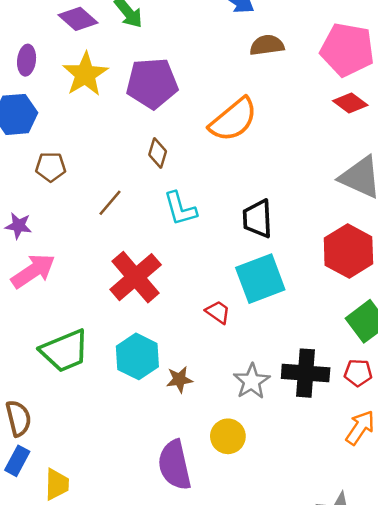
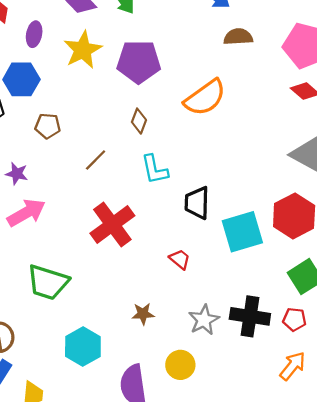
black trapezoid: (258, 219) -> (197, 203), moved
cyan square: (260, 279) -> (242, 232), moved
green trapezoid: (65, 351) -> (48, 282), turned 36
cyan hexagon: (137, 356) -> (83, 346), moved

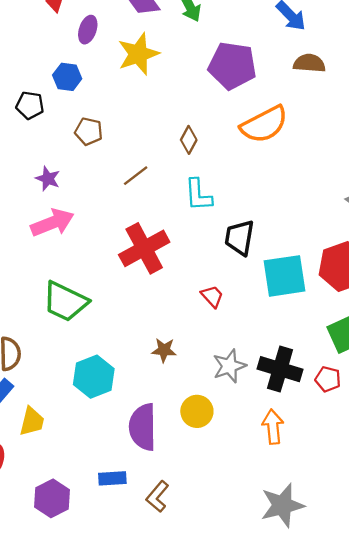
purple pentagon: (139, 62) -> (232, 66), moved
blue hexagon: (21, 79) -> (67, 77), size x0.7
orange arrow: (293, 366) -> (273, 427), moved, turned -52

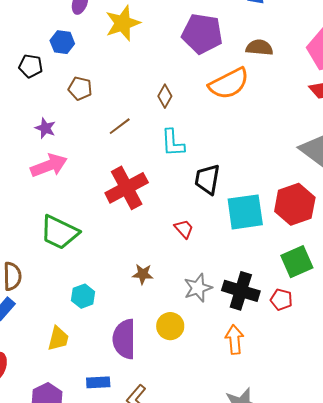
brown semicircle: (309, 63) -> (259, 48), moved
cyan hexagon: (94, 377) -> (83, 296), size x0.7
yellow trapezoid: (32, 421) -> (58, 339), moved

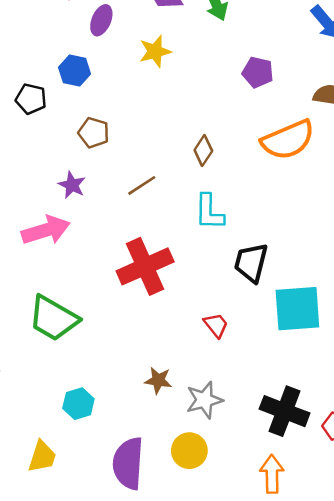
yellow star: (123, 23) -> (155, 51), size x0.7
purple pentagon: (202, 34) -> (258, 72), size x0.6
purple star: (45, 128) -> (72, 185), moved
gray star: (198, 288) -> (204, 400), moved

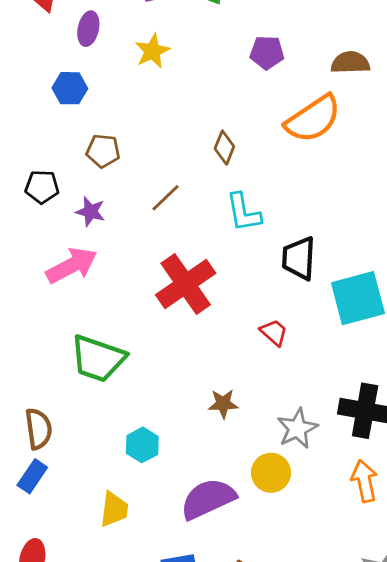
black pentagon: (31, 99) -> (42, 187), moved
gray star: (204, 400) -> (297, 429), moved
purple semicircle: (128, 463) -> (208, 499), turned 72

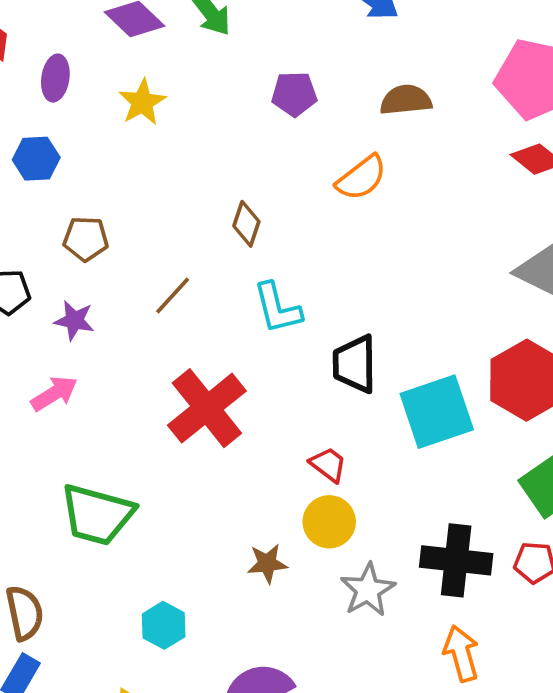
orange semicircle: (313, 119) -> (361, 178), size x0.7
pink arrow: (72, 265) -> (54, 394), size x0.7
yellow circle: (271, 473) -> (329, 522), moved

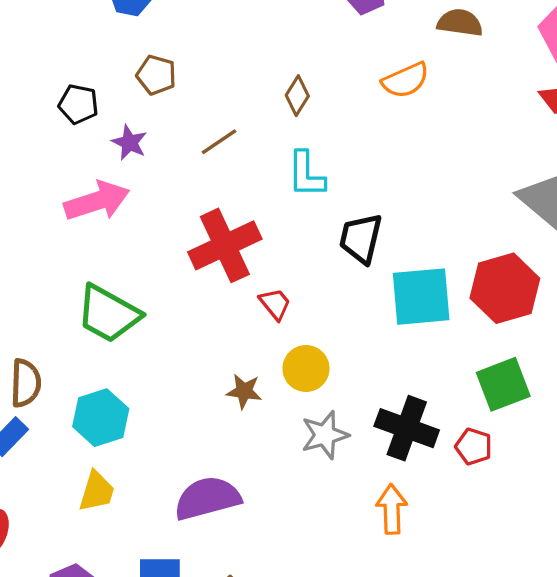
pink arrow: (54, 394) -> (97, 201), size x1.5
red trapezoid: (328, 465) -> (275, 304), moved
cyan hexagon: (164, 625) -> (101, 418), moved, size x1.4

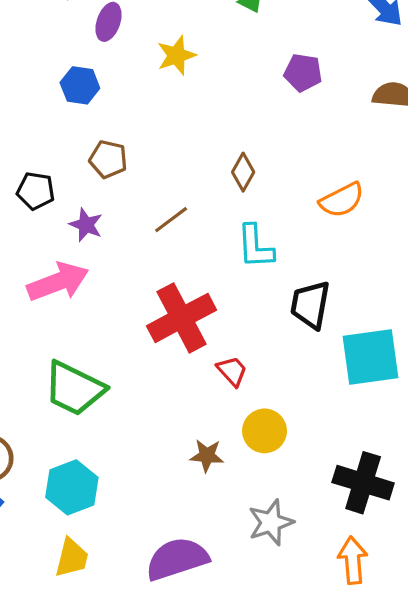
orange semicircle: (406, 80) -> (342, 200), moved
gray star: (325, 435) -> (271, 522), moved

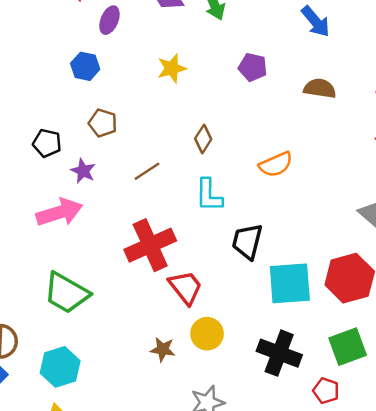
yellow star: (176, 55) -> (172, 68), moved
red trapezoid: (232, 371) -> (186, 287), size x1.5
black cross: (363, 483) -> (279, 353), moved

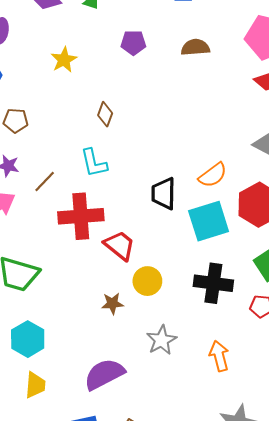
orange semicircle: (276, 164) -> (213, 175), moved
brown line: (147, 171) -> (45, 181), moved
cyan L-shape: (209, 195) -> (94, 163), moved
red cross: (150, 245) -> (81, 216), turned 33

